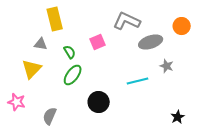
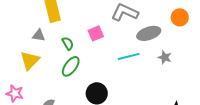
cyan line: (138, 81) -> (129, 56), moved

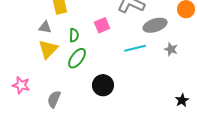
green semicircle: (68, 43) -> (74, 35), turned 32
yellow triangle: (30, 60) -> (48, 49), moved

